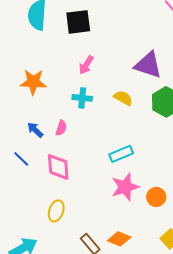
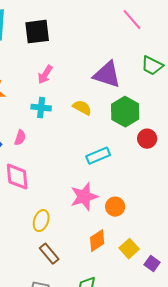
cyan rectangle: (121, 154) -> (98, 156), moved
yellow ellipse: (56, 211) -> (41, 221), moved
orange diamond: (119, 239) -> (97, 241), moved, turned -55

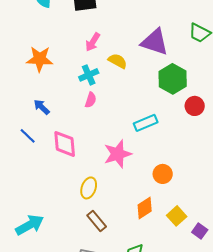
cyan cross: (41, 108) -> (89, 75), turned -30
yellow semicircle: (82, 108) -> (118, 61), moved
pink semicircle: (20, 138) -> (91, 100), moved
pink star: (84, 197) -> (118, 154), moved

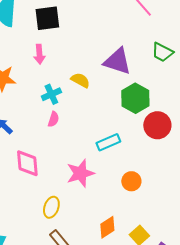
pink arrow: (93, 42) -> (39, 54), moved, turned -36
red circle: (195, 106) -> (157, 125), size x1.4
orange circle: (163, 174) -> (131, 181), moved

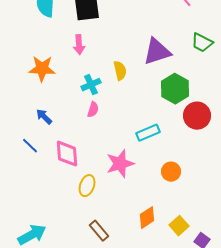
purple triangle: (117, 61) -> (157, 52), turned -36
yellow semicircle: (80, 80) -> (120, 71), turned 48
yellow ellipse: (51, 207) -> (87, 186), moved

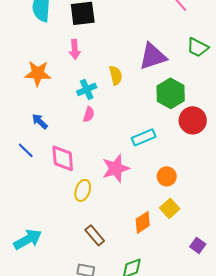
yellow square: (179, 226) -> (170, 208), moved

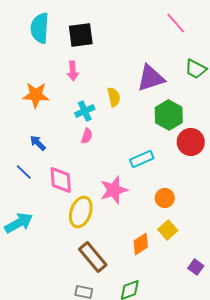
yellow ellipse: (83, 190) -> (81, 212), size x1.4
brown rectangle: (95, 235) -> (93, 257), size x1.4
cyan arrow: (28, 239) -> (19, 223), moved

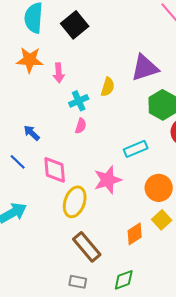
black square: (81, 35) -> (75, 25), turned -32
pink arrow: (73, 71) -> (59, 73), moved
orange star: (36, 95) -> (30, 60), moved
yellow semicircle: (114, 97) -> (108, 87), turned 30
orange circle: (165, 198) -> (159, 188), size x1.4

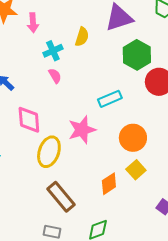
pink semicircle: (81, 126) -> (55, 76), turned -49

